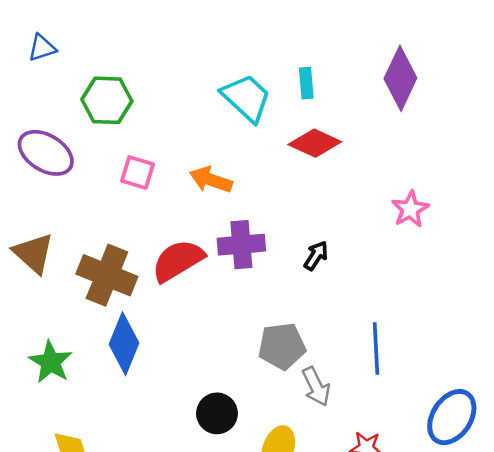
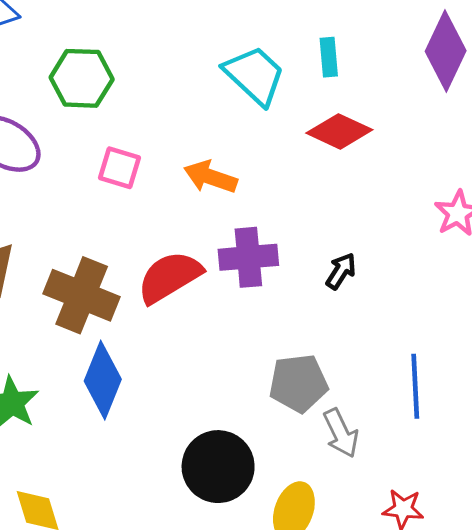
black circle: (217, 413) -> (218, 467), size x1.4

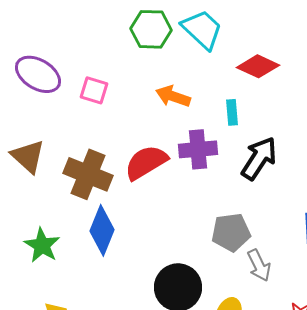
cyan rectangle: (329, 57) -> (232, 112), moved
green hexagon: (82, 78) -> (151, 29), moved
pink square: (119, 168) -> (94, 90), moved
black arrow: (341, 271) -> (259, 158), size x1.8

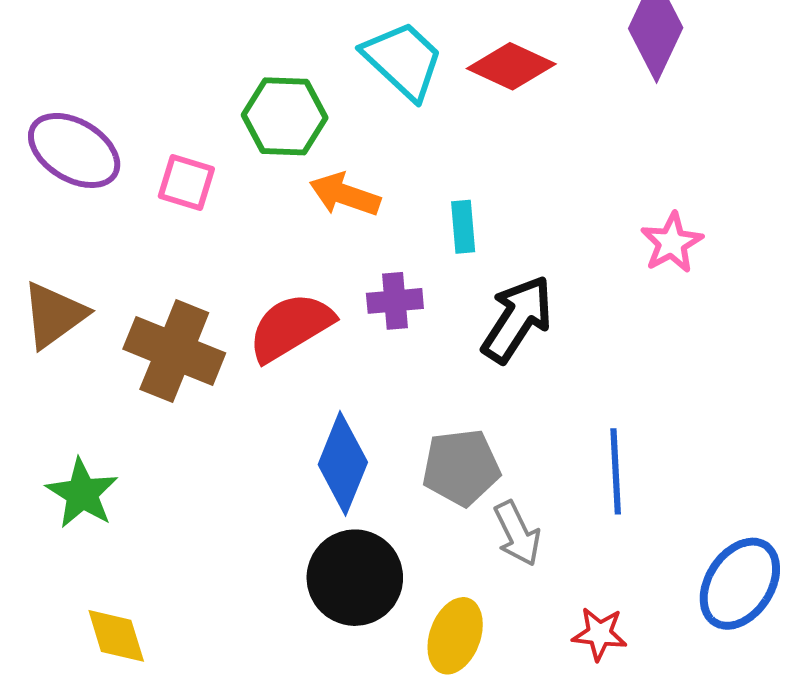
green hexagon: (151, 29) -> (285, 116), moved
red diamond: (258, 66) -> (511, 66), moved
purple cross: (198, 149) -> (395, 301), size x0.7
brown triangle: (28, 156) -> (54, 315), turned 42
blue diamond: (102, 230) -> (343, 463), moved

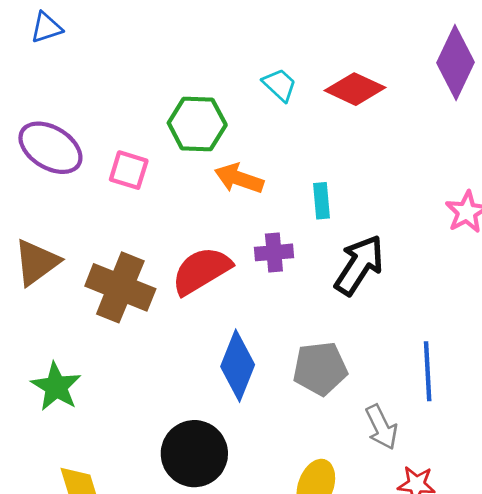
cyan trapezoid: (403, 60) -> (280, 85), size x0.6
gray arrow: (517, 534) -> (382, 427), moved
black circle: (355, 578) -> (194, 454), moved

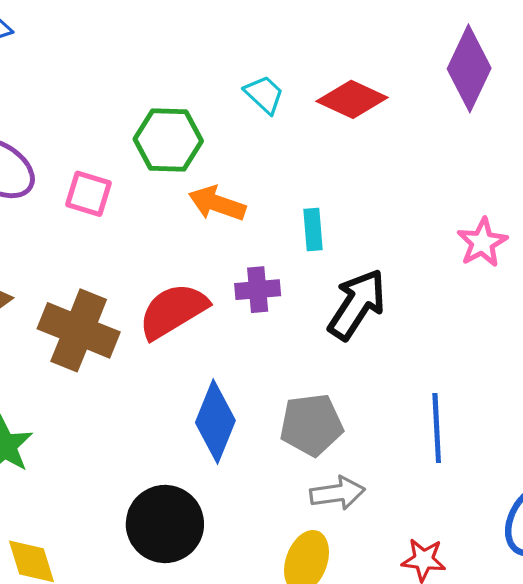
gray arrow: (382, 427) -> (337, 493), moved, turned -72

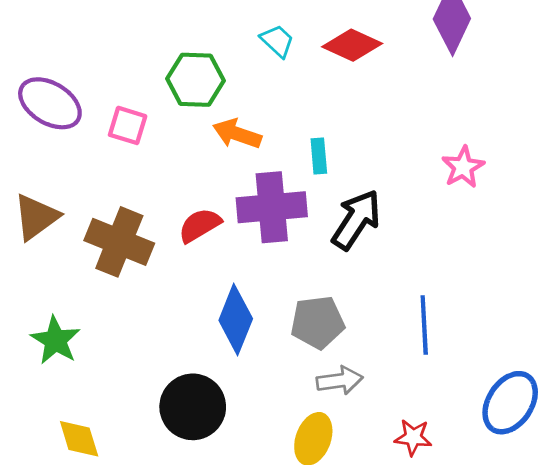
purple cross: (258, 290) -> (272, 207), size x1.8
red semicircle: (173, 311) -> (200, 225), size x0.7

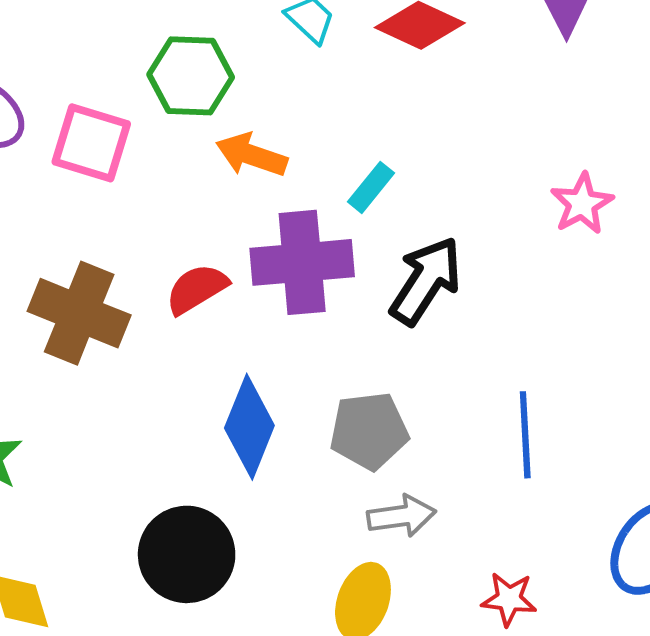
pink square: (128, 125) -> (91, 143), size x1.4
cyan rectangle: (319, 156) -> (371, 187), turned 44

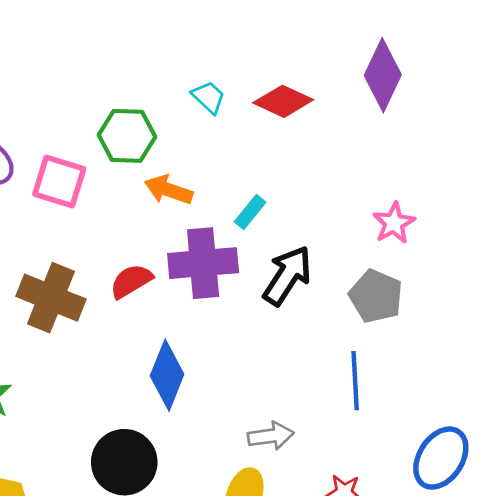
gray pentagon: (369, 431) -> (376, 296), moved, turned 30

